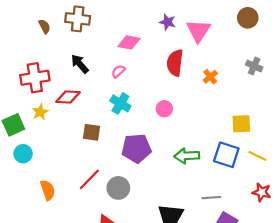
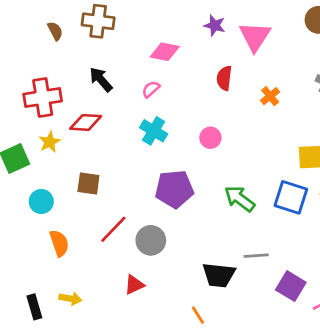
red semicircle: (175, 63) -> (224, 78), size x0.7
brown square: (92, 132) -> (88, 183), moved
cyan circle: (23, 154) -> (41, 202), moved
green arrow: (187, 156) -> (240, 199), turned 40
gray line: (211, 198) -> (256, 256), moved

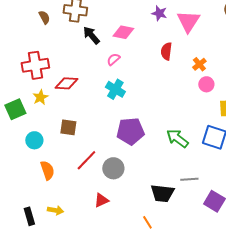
black arrow: (101, 79) -> (91, 35), moved
pink circle: (210, 138) -> (206, 84), moved

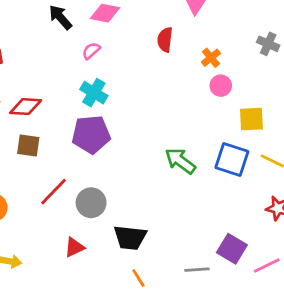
red diamond: (66, 83) -> (26, 107), moved
purple pentagon: (130, 131) -> (91, 134), moved
gray line: (189, 179) -> (197, 270), moved
black trapezoid: (162, 193) -> (130, 238), moved

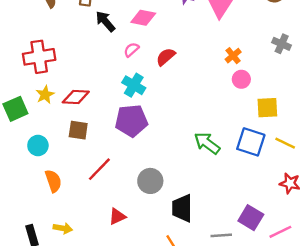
red semicircle: (165, 40) -> (166, 57), moved, turned 42
gray circle: (91, 203) -> (150, 181), moved
black trapezoid: (130, 238) -> (182, 208), moved, turned 84

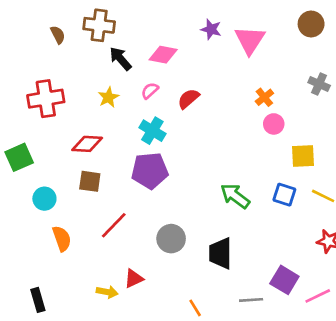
yellow star: (45, 95) -> (108, 97), moved
blue square: (251, 142) -> (284, 195), size x0.7
black trapezoid: (182, 208) -> (220, 253), moved
yellow arrow: (63, 228) -> (107, 292), moved

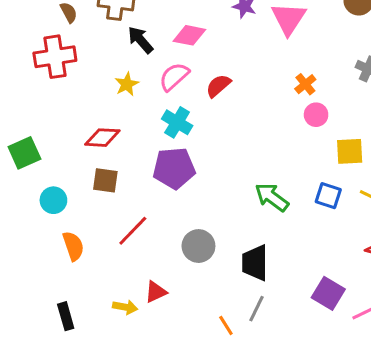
pink semicircle: (150, 91) -> (174, 77), size x1.5
red cross: (46, 99) -> (55, 57), moved
black rectangle: (38, 300) -> (66, 316), moved
gray line: (251, 300) -> (256, 309), moved, turned -60

